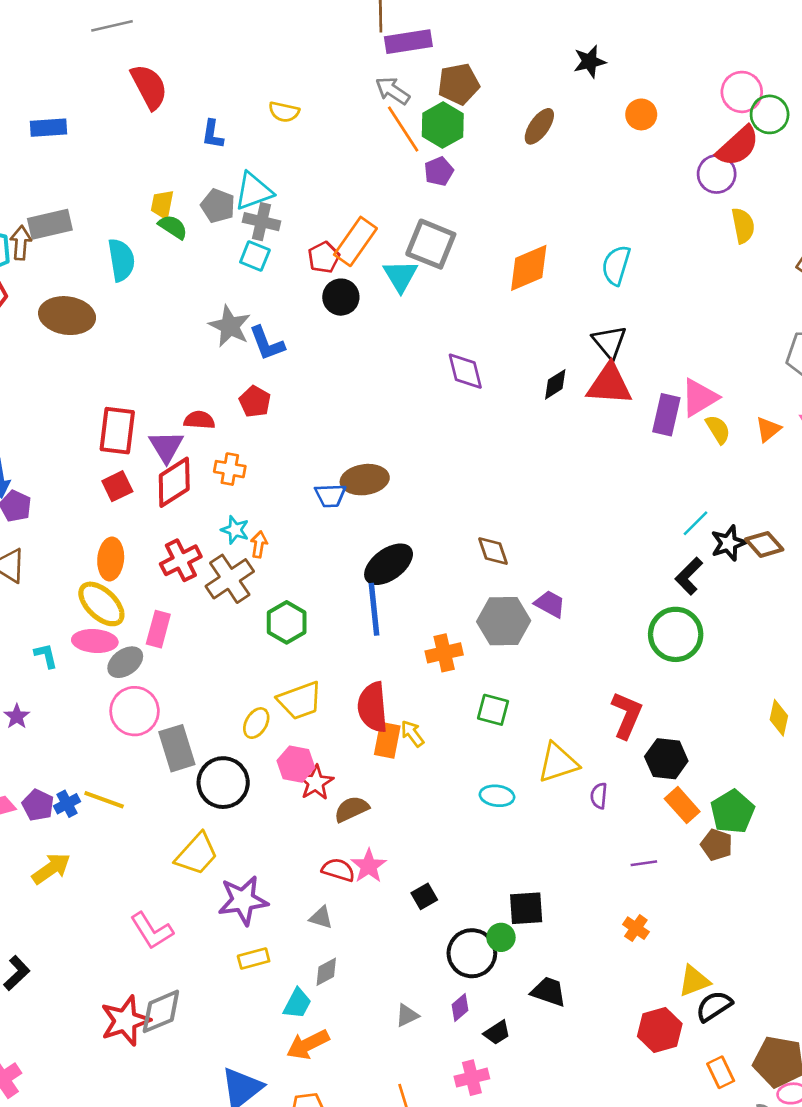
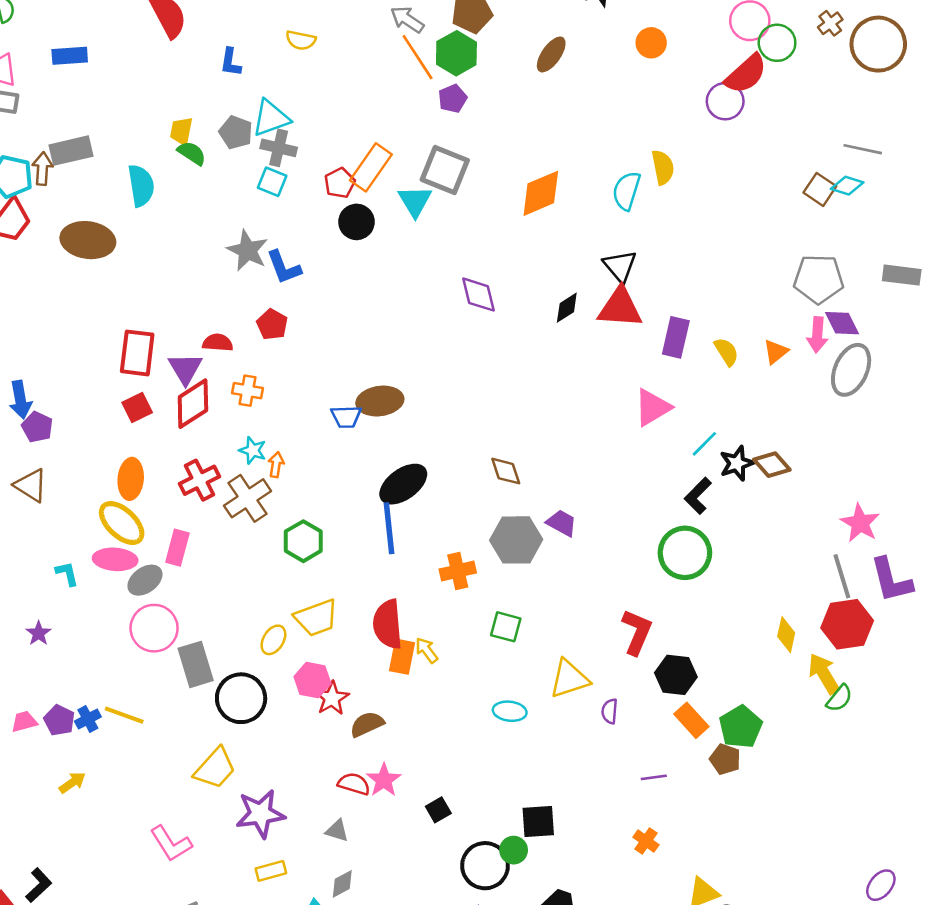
yellow semicircle: (743, 226) -> (663, 167), moved
pink triangle: (699, 398) -> (652, 408), moved
yellow arrow: (51, 869) -> (72, 783), size x0.7

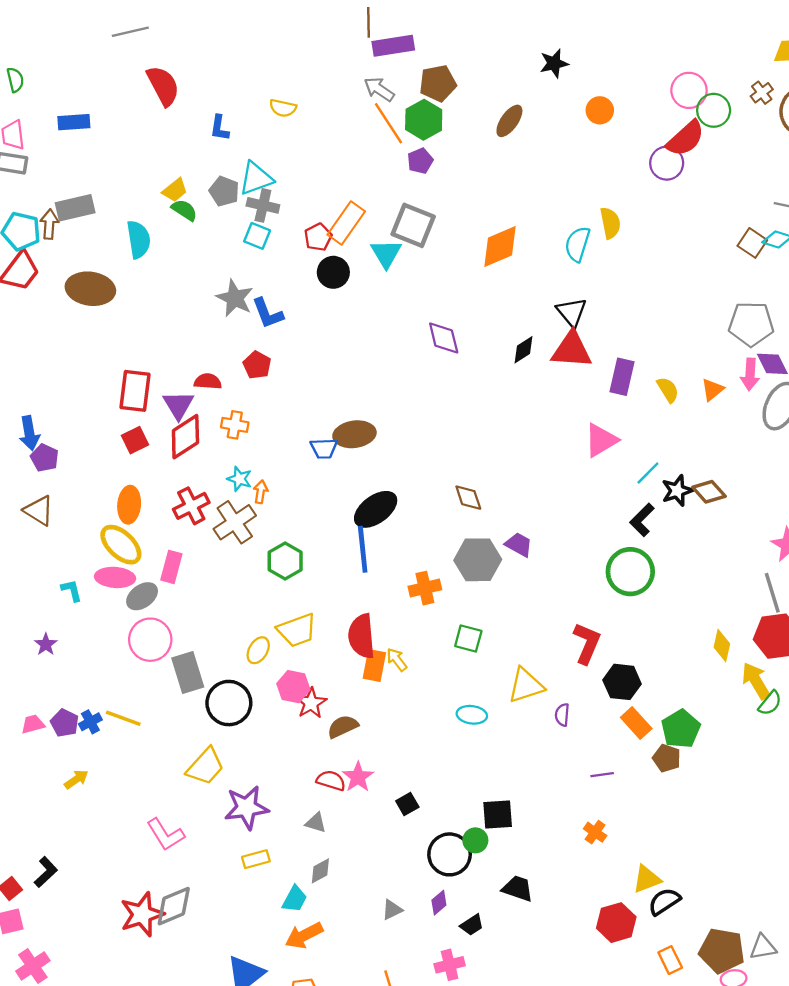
yellow trapezoid: (181, 131) -> (175, 190), turned -140

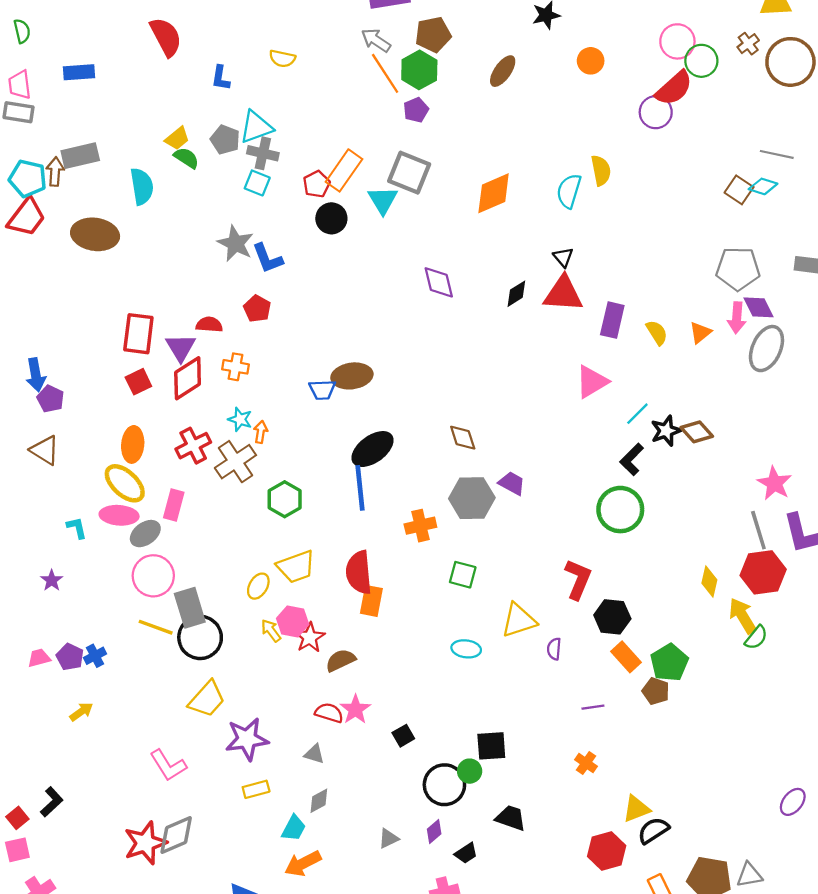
black triangle: (572, 312) -> (563, 257), size x0.7
yellow arrow: (397, 660) -> (271, 631), moved
black circle: (229, 703) -> (200, 637), moved
yellow line: (123, 718) -> (156, 627), moved

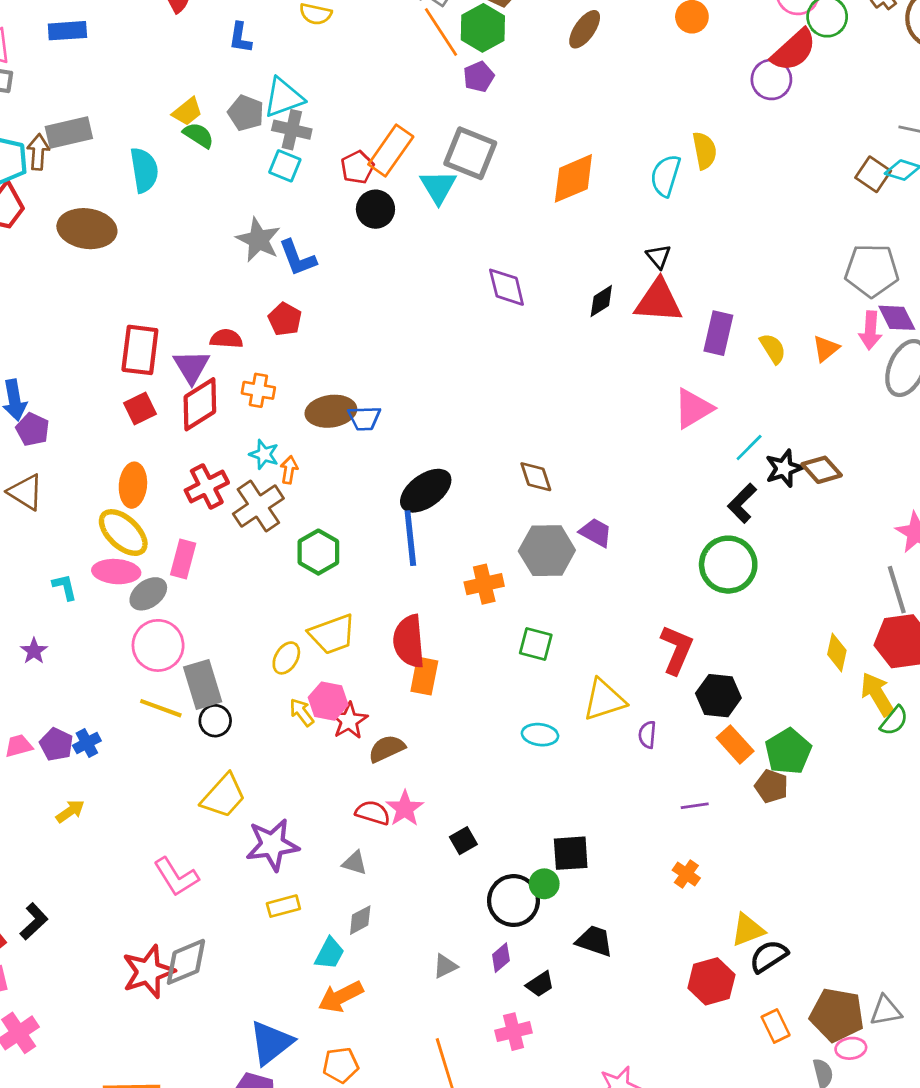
brown ellipse: (352, 376) -> (331, 411), moved
black circle: (200, 637) -> (215, 721), size x0.6

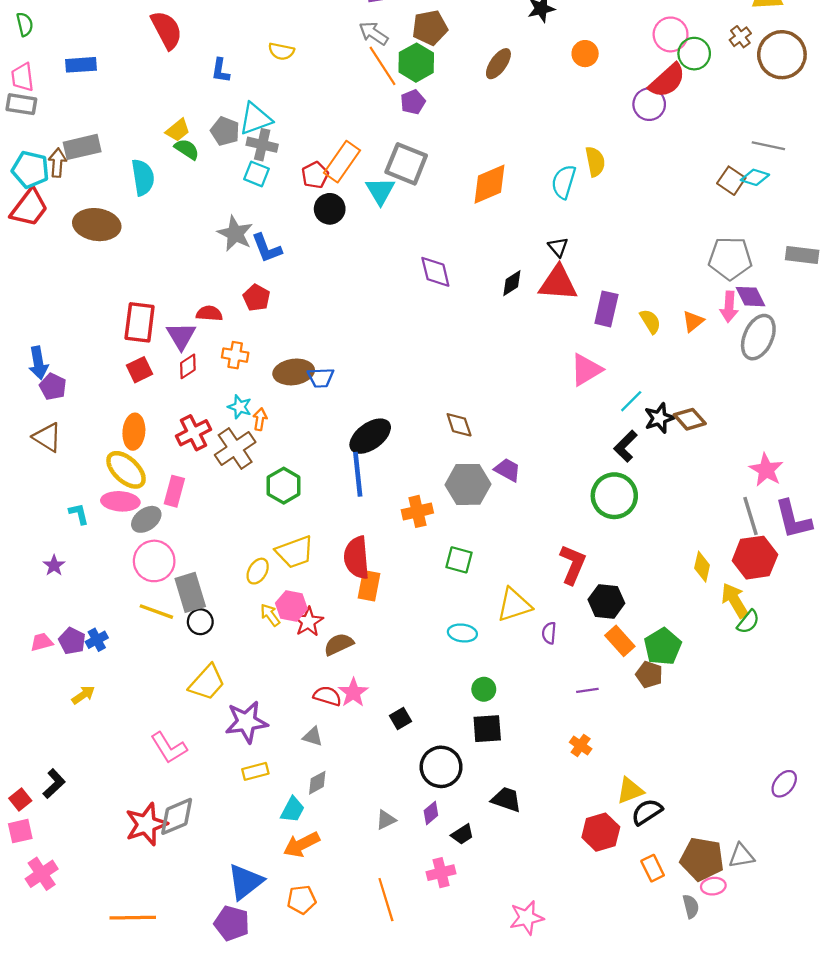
red diamond: (200, 404) -> (188, 366), size x0.6
green circle: (544, 884) -> (484, 689), moved

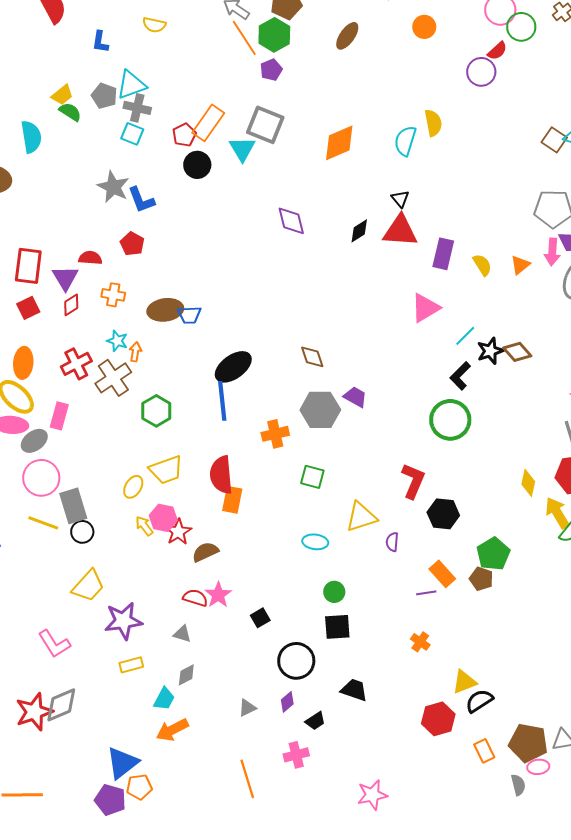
red semicircle: (667, 81) -> (497, 51), size x0.6
orange rectangle: (620, 641) -> (442, 574), moved
orange pentagon: (302, 900) -> (139, 787), moved

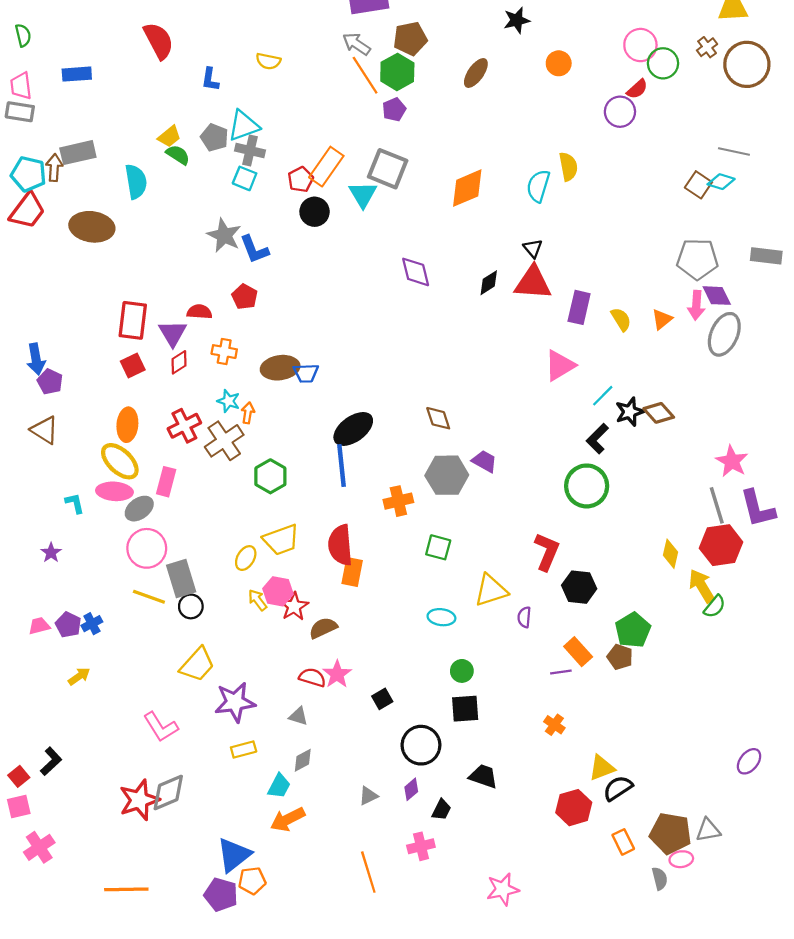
black trapezoid: (315, 721) -> (441, 810), turned -30

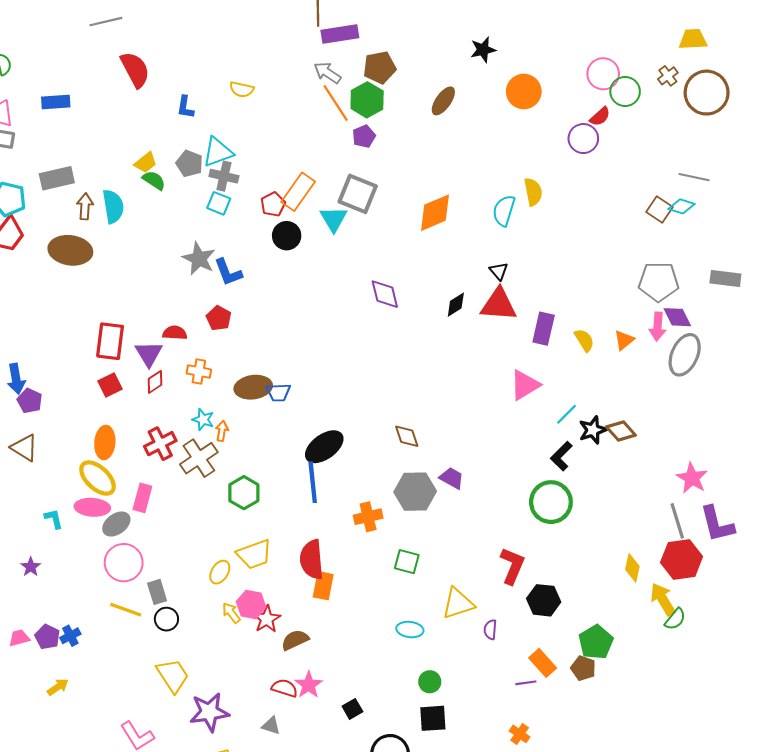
orange circle: (559, 63) -> (524, 92), size x1.4
brown arrow: (54, 168) -> (85, 206), moved
gray rectangle: (181, 578) -> (157, 592), size x0.7
yellow trapezoid: (197, 665) -> (173, 675), turned -75

